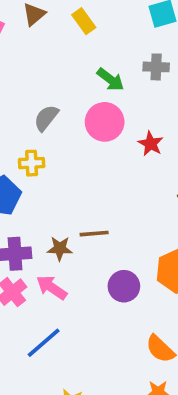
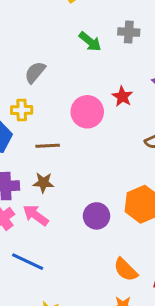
pink circle: (105, 122) -> (87, 112), moved
brown line: (94, 234) -> (48, 146), moved
blue line: (44, 343) -> (28, 262), turned 64

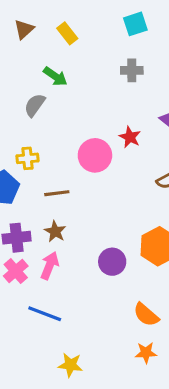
green arrow: (90, 42) -> (55, 76), moved
gray semicircle: (35, 72) -> (35, 105), moved
brown star: (43, 183) -> (55, 231), turned 30
pink arrow: (36, 215) -> (50, 266), turned 80

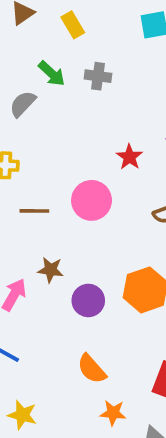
gray cross: (132, 70) -> (98, 76), moved
pink circle: (95, 155) -> (92, 200), moved
brown star: (55, 231) -> (51, 270), moved, turned -30
orange semicircle: (146, 315) -> (92, 369), moved

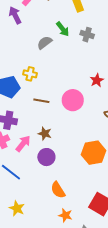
purple circle: (88, 300) -> (46, 157), moved

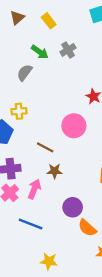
gray cross: (87, 35) -> (68, 50), turned -32
brown line: (41, 101) -> (45, 147), moved, turned 35
purple circle: (46, 157) -> (73, 207), moved

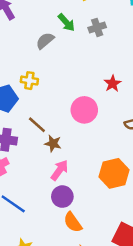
brown line: (45, 147) -> (37, 125), moved
brown star: (54, 171) -> (53, 143), moved
pink arrow: (34, 189) -> (59, 170), moved

